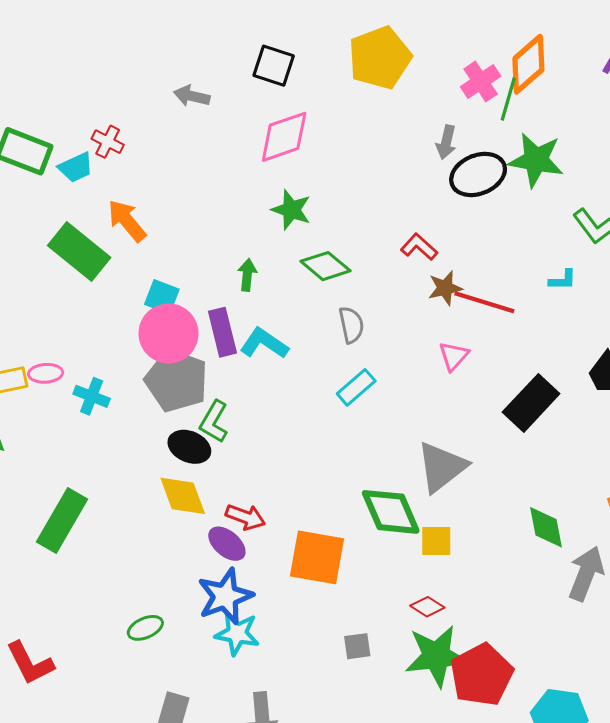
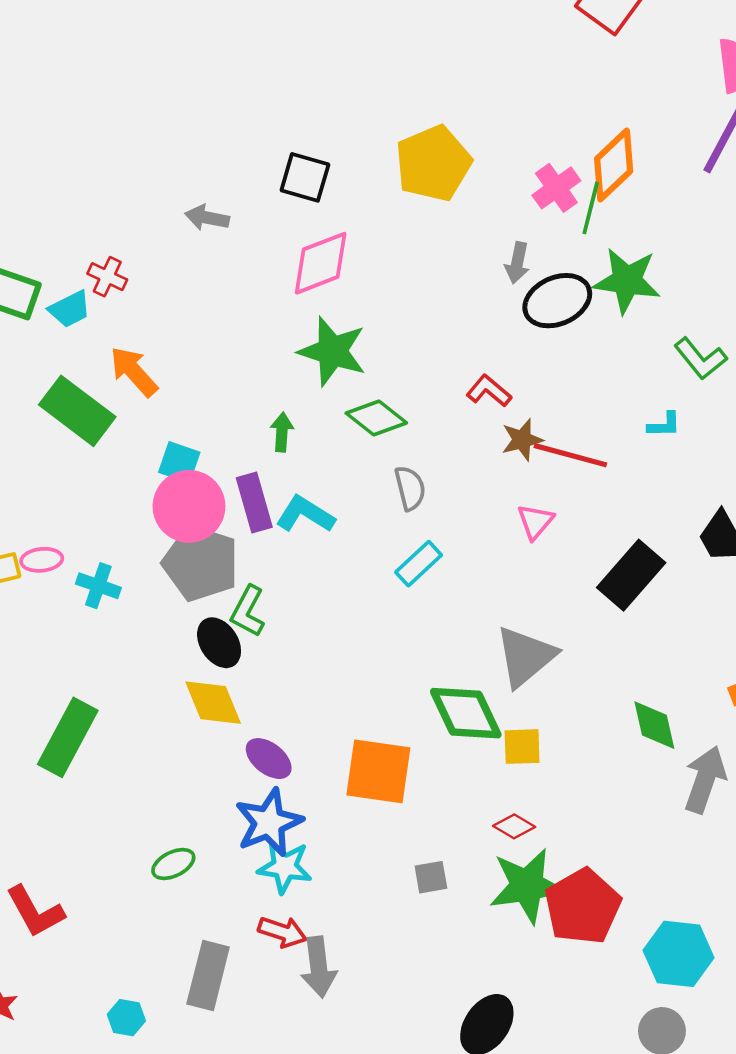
green star: (291, 210) -> (332, 351), size x1.4
black ellipse: (189, 447) -> (219, 643), turned 36
red arrow: (245, 517) -> (282, 932), moved

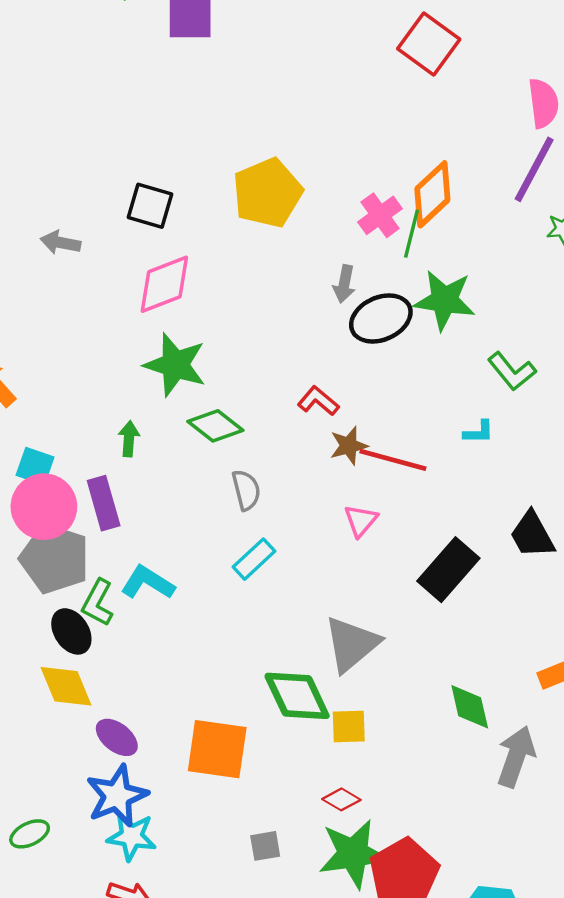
cyan L-shape: (305, 514) -> (148, 583), moved

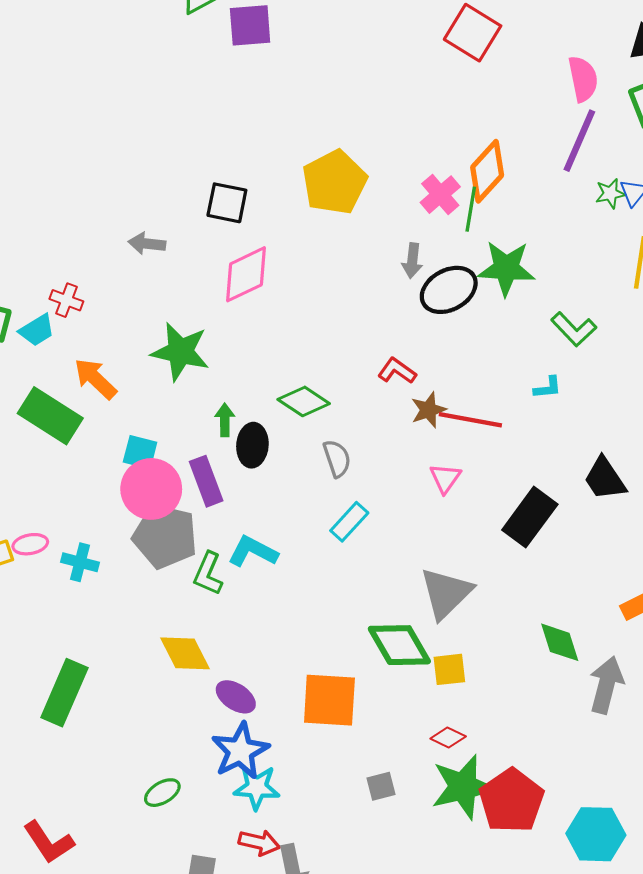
green star: (175, 365) -> (180, 352), moved
black ellipse: (71, 631) -> (252, 445), moved, turned 42

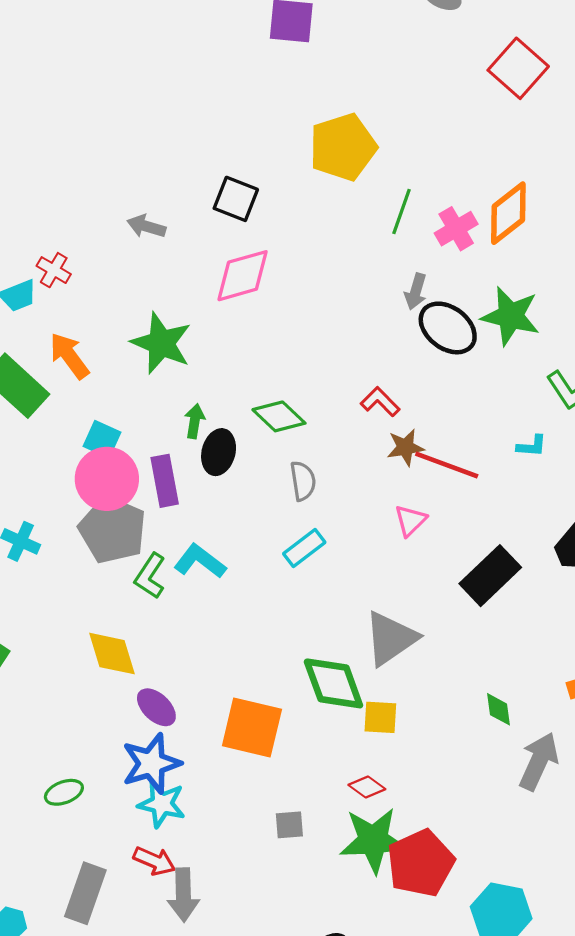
yellow pentagon: (334, 182) -> (343, 147), moved
green line: (471, 209) -> (401, 212), moved
black ellipse: (449, 290) -> (448, 328), turned 56
green diamond: (560, 642) -> (499, 709), size x0.7

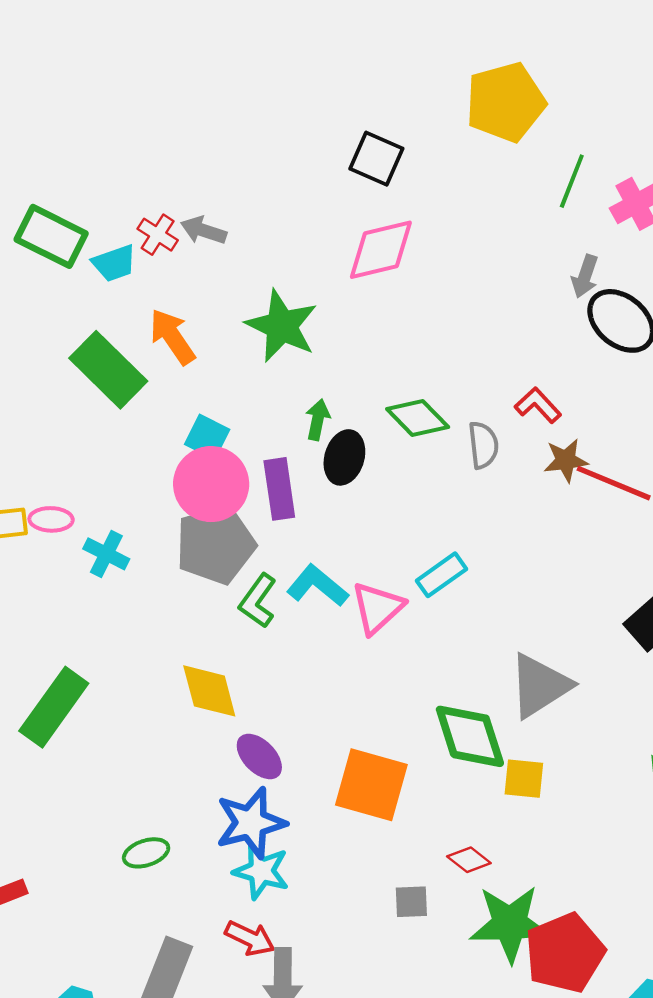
gray arrow: (146, 226) -> (204, 230), moved
gray semicircle: (303, 481) -> (483, 445), moved
pink triangle: (410, 521) -> (377, 608), moved, size x1.4
gray pentagon: (113, 530) -> (215, 545), turned 30
red diamond: (367, 787) -> (469, 860), moved

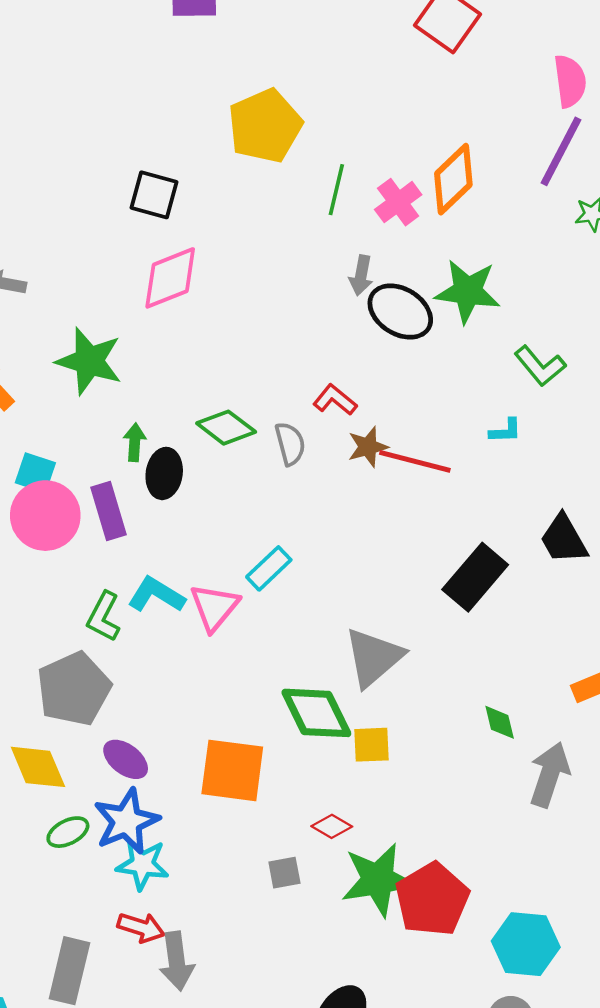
gray pentagon: (215, 545) -> (74, 689), moved
yellow diamond: (209, 691) -> (38, 767), moved
green ellipse: (146, 853) -> (68, 832), moved

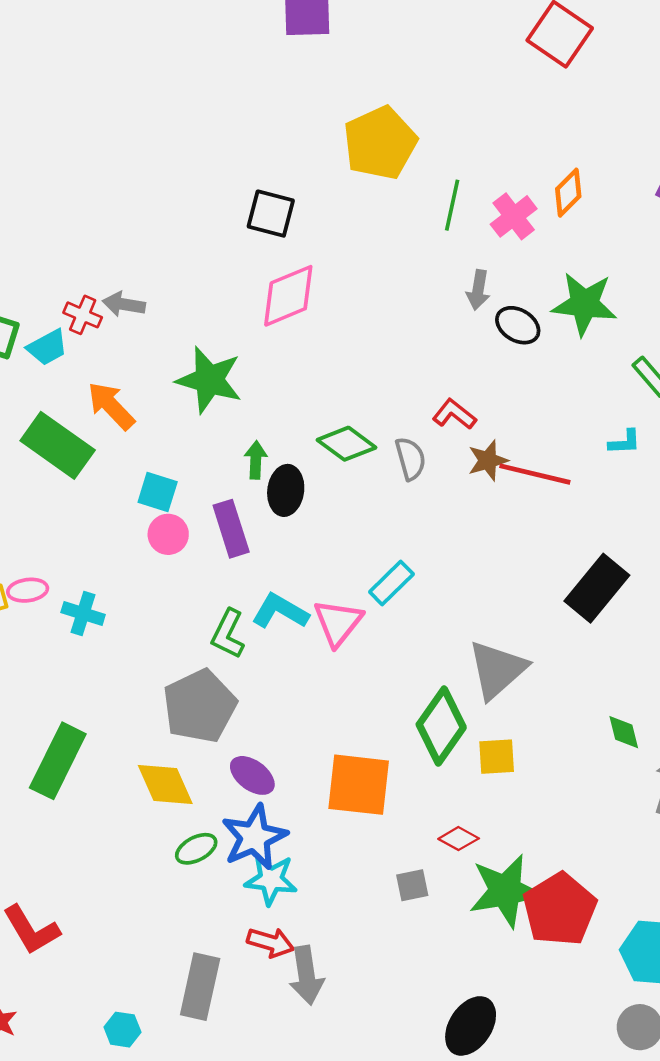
orange diamond: (453, 179) -> (568, 193), size x0.7
black ellipse: (400, 312) -> (518, 325), size x0.7
pink circle: (45, 516) -> (168, 534), size x0.6
green diamond: (316, 713) -> (441, 726), turned 62

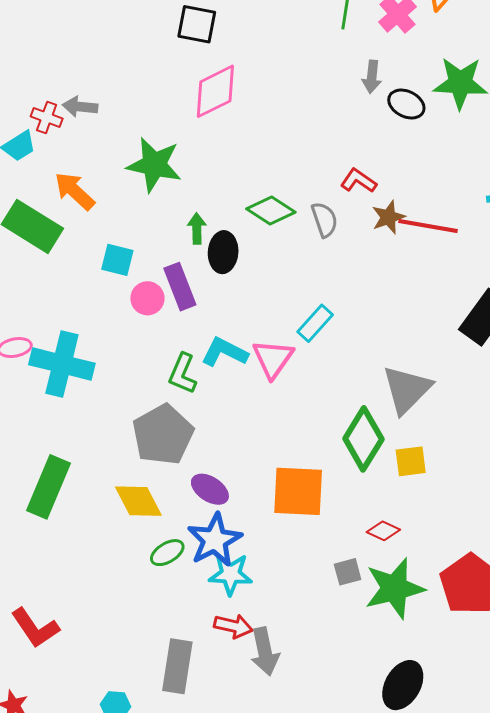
pink circle: (168, 534) -> (147, 298), moved
cyan cross: (83, 614) -> (62, 364), size x1.8
green star: (505, 891) -> (395, 588), moved

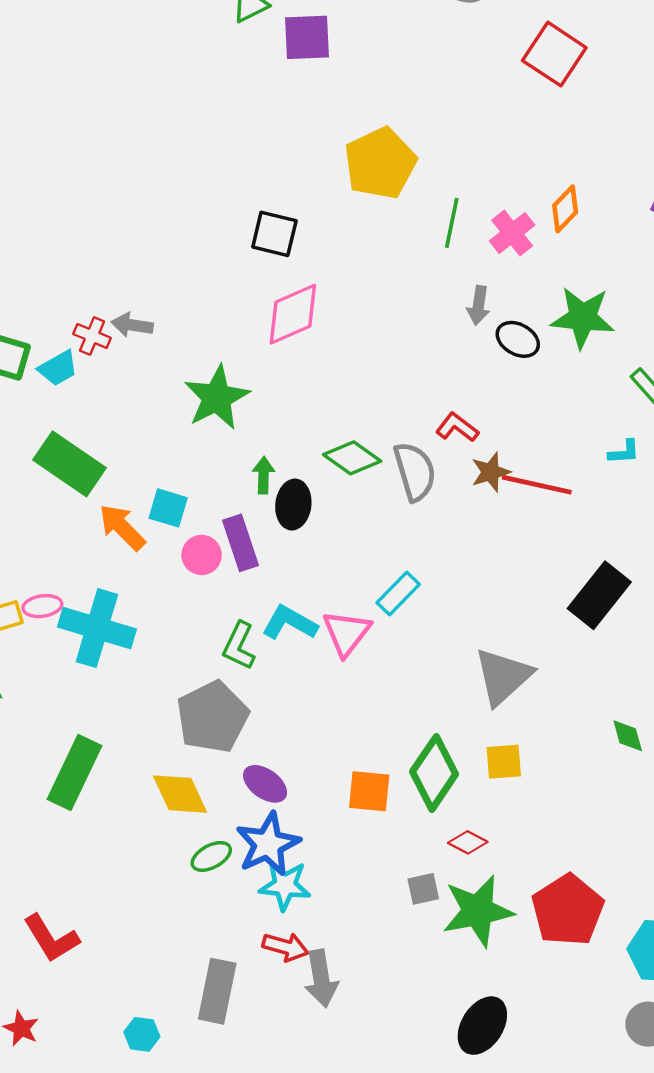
green star: (154, 165) -> (217, 398), turned 30
orange arrow: (75, 191) -> (122, 527), moved
gray semicircle: (324, 220) -> (415, 472), size x1.4
green diamond: (363, 439) -> (434, 773), moved
orange square: (298, 491) -> (369, 791), size x0.7

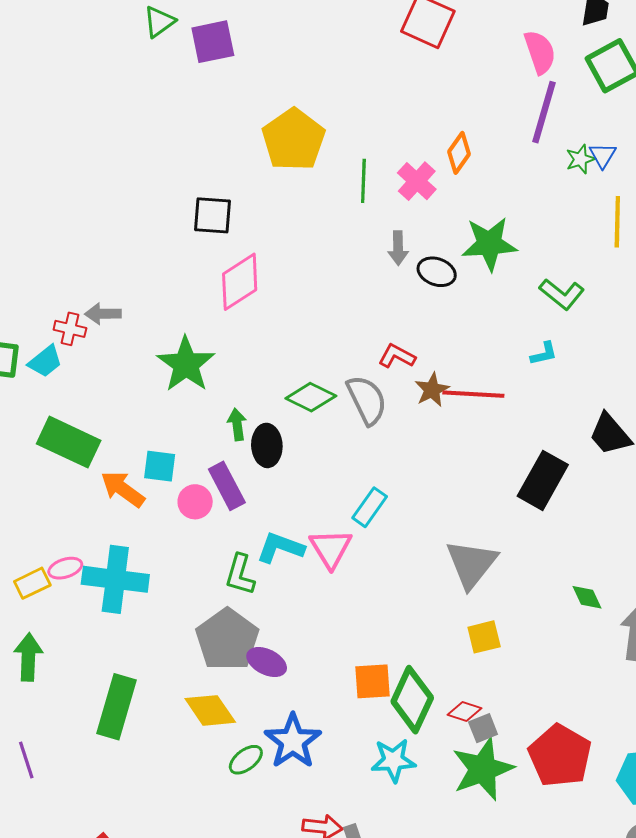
green diamond: (434, 773) -> (412, 700), moved
purple ellipse: (265, 784) -> (267, 662), moved
cyan star: (285, 885) -> (393, 760), moved
gray square: (423, 889) -> (483, 728), moved

